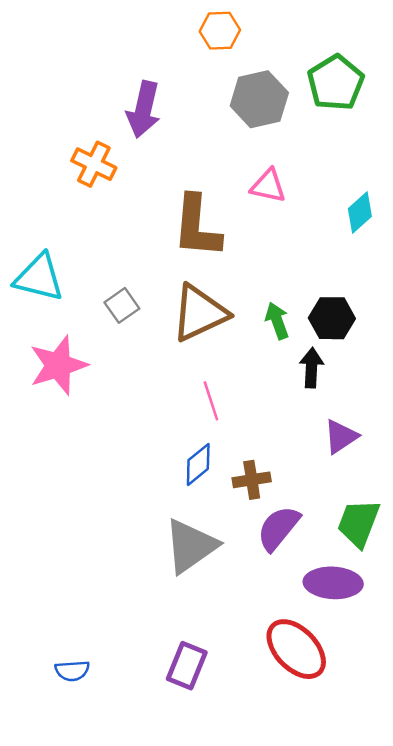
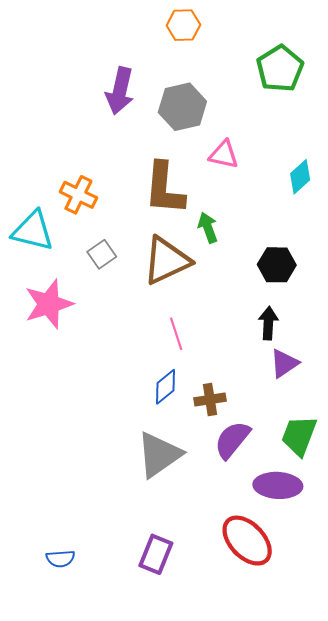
gray hexagon: (259, 99) -> (182, 107), moved
orange cross: (94, 164) -> (78, 195), moved
green arrow: (277, 321) -> (208, 228), moved
black arrow: (311, 368) -> (268, 323), moved

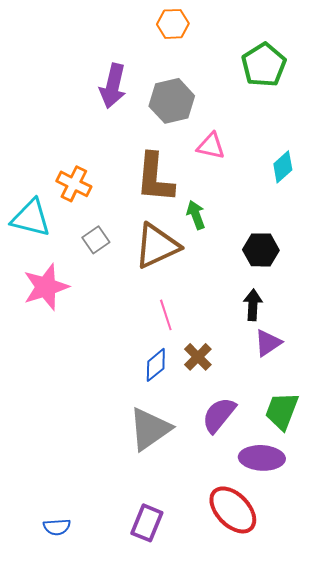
brown cross: (210, 400) -> (198, 357), moved, turned -36

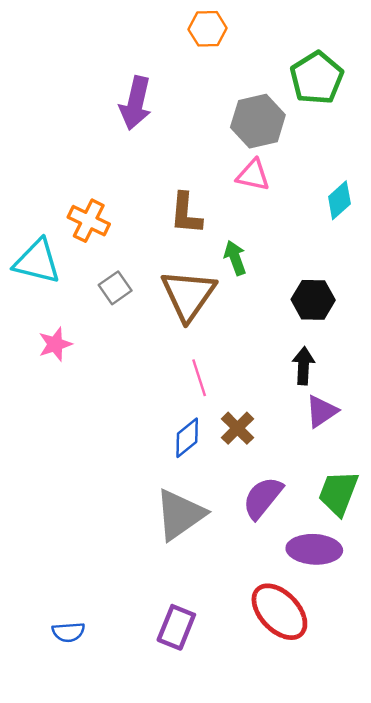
gray hexagon: (172, 101) -> (258, 121), moved
brown L-shape: (155, 178) -> (186, 213), size x0.7
brown triangle: (157, 246) -> (188, 295), turned -30
pink star: (46, 287) -> (55, 344), size x0.6

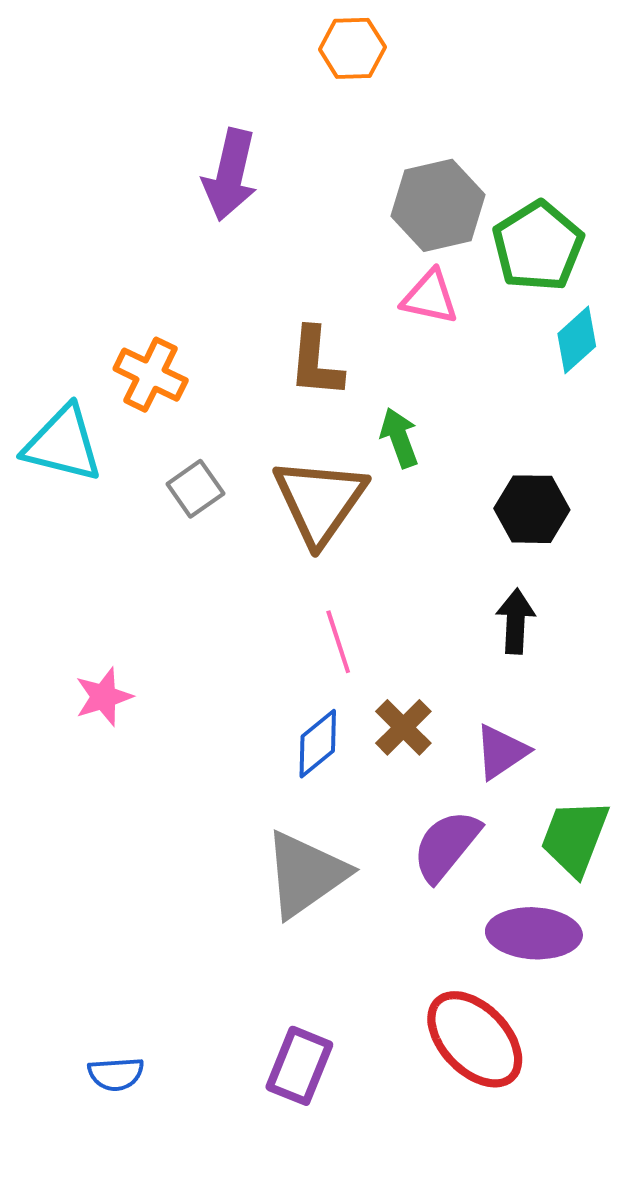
green pentagon: (317, 78) -> (538, 246), moved
pink star: (55, 344) -> (104, 697), moved
purple triangle: (321, 411) -> (501, 752), moved

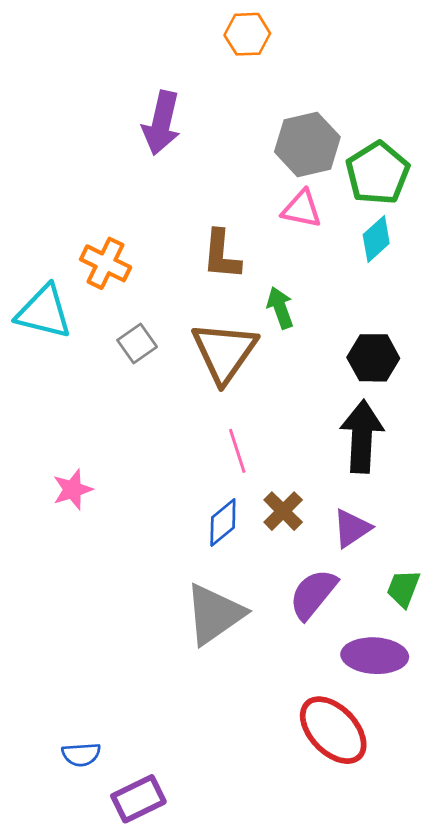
cyan diamond: (577, 340) -> (376, 239), moved
black arrow: (516, 621) -> (362, 437), size x1.6
green trapezoid: (575, 837) -> (403, 588), size x0.7
purple rectangle: (299, 1066) -> (138, 799), moved, turned 42

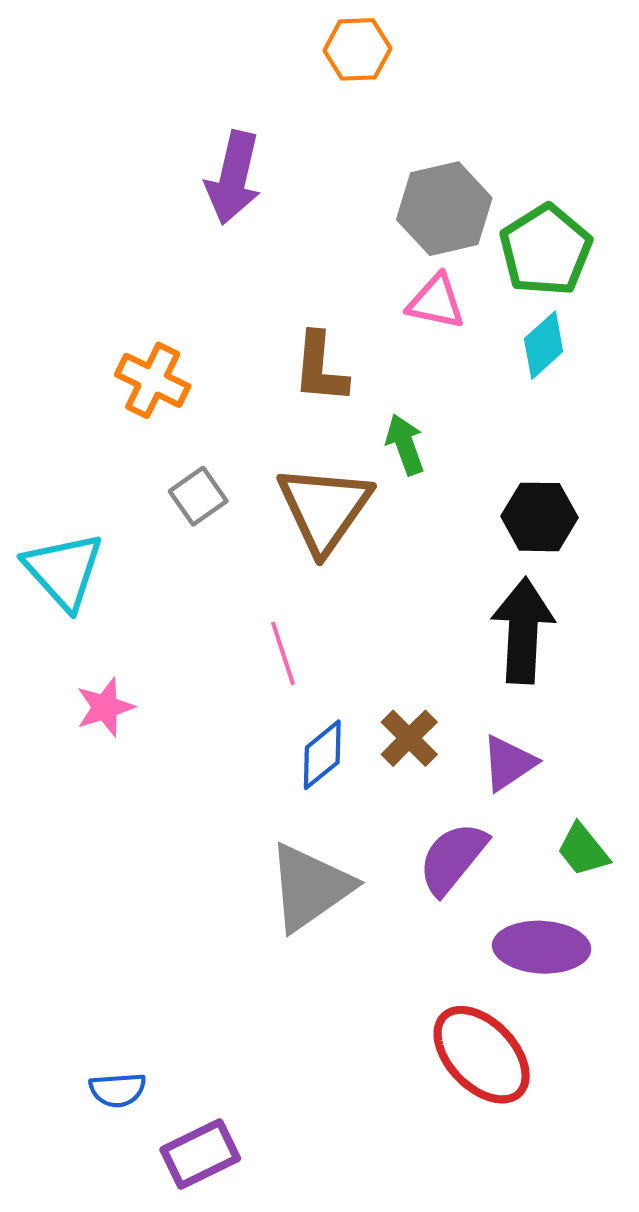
cyan triangle: (44, 312) -> (64, 571), moved, turned 34
pink line: (237, 451) -> (283, 653), moved
green trapezoid: (403, 588) -> (583, 850), turned -60

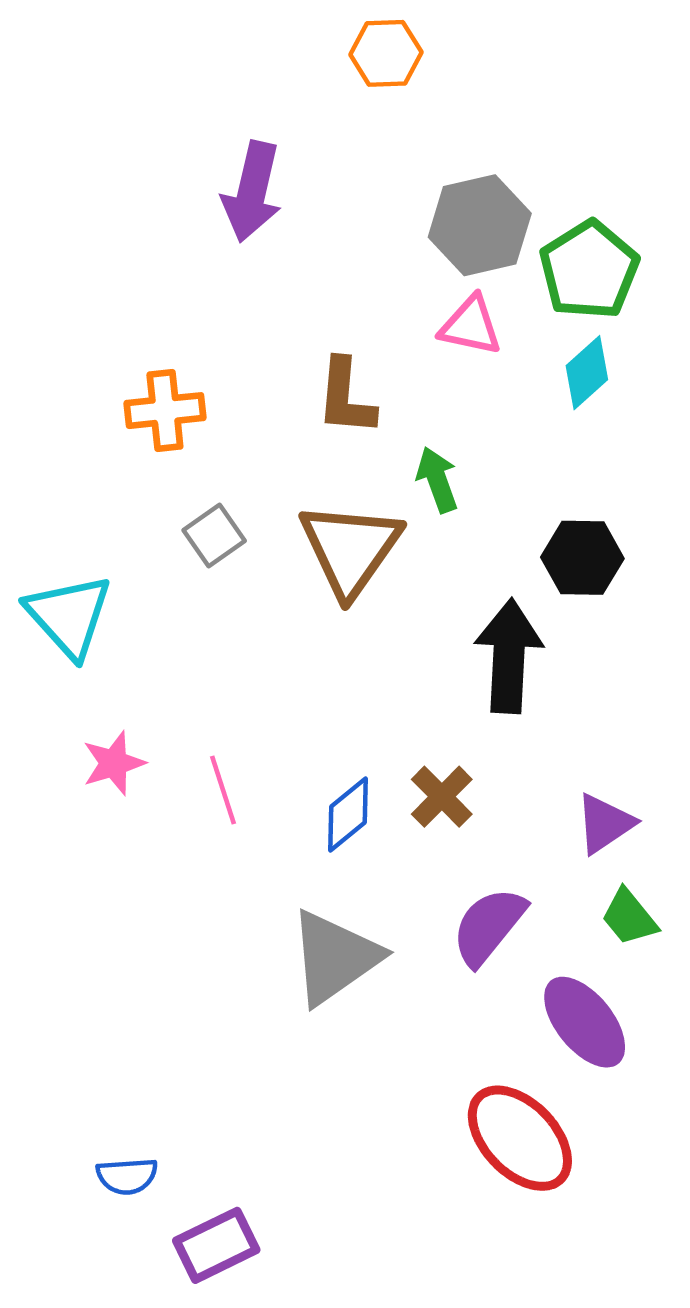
orange cross: (153, 380) -> (165, 411), turned -32
black arrow: (523, 631) -> (509, 656), moved
pink line: (283, 653) -> (223, 790), moved
purple triangle: (508, 763) -> (605, 823), moved
purple ellipse: (542, 947) -> (585, 1022), turned 48

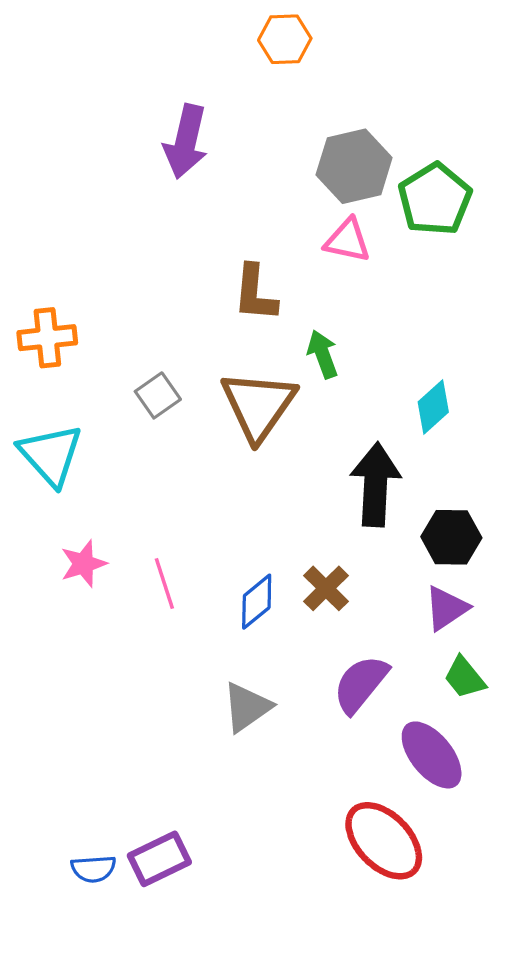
cyan diamond: (587, 373) -> (433, 407), moved
orange cross: (165, 411) -> (47, 338), moved
black hexagon: (582, 558) -> (451, 537), moved
gray triangle: (335, 957) -> (247, 707), size x0.7
purple rectangle: (216, 1245) -> (159, 859), moved

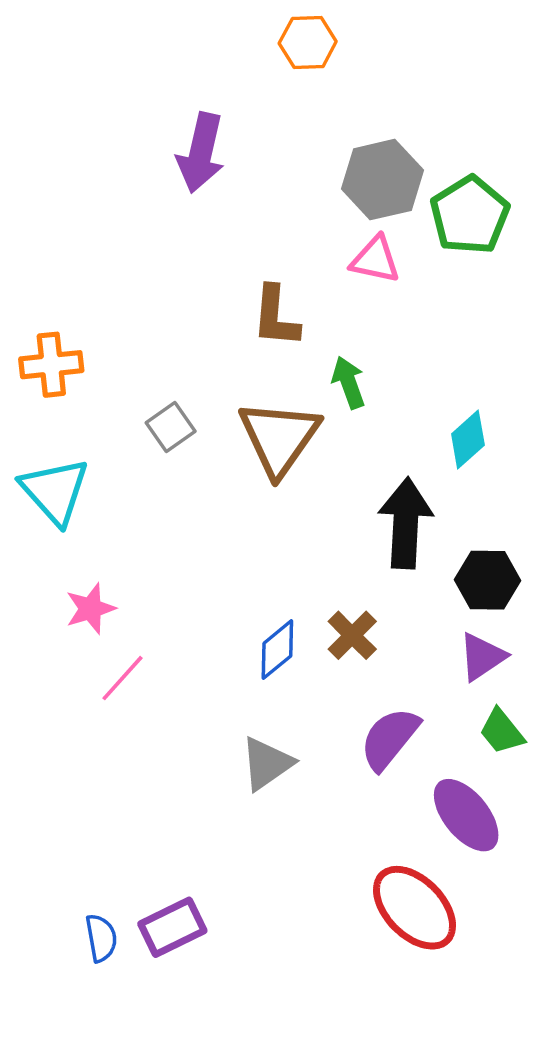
pink line: (164, 583) -> (123, 678), moved, turned 60
blue semicircle: (93, 869) -> (101, 938), turned -96

